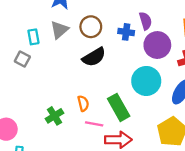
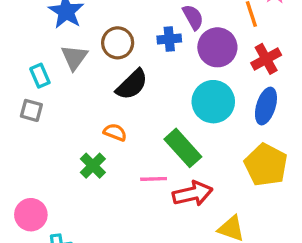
orange semicircle: (83, 103) -> (115, 132), moved, turned -42
green cross: (54, 116) -> (93, 166), moved

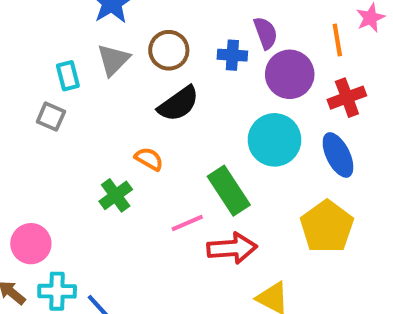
blue ellipse: (266, 106) -> (338, 155), turned -52
pink line: (154, 179) -> (187, 223), turned -30

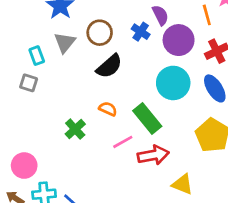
blue cross: (232, 55) -> (141, 32), turned 36
orange semicircle: (149, 159) -> (108, 109), moved

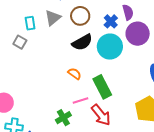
cyan circle: (173, 83) -> (110, 47), moved
green cross: (75, 129) -> (63, 118), moved
red arrow: (153, 155) -> (101, 115), turned 50

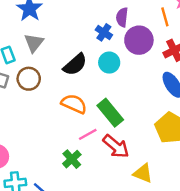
purple semicircle: (128, 12) -> (122, 17), turned -147
brown circle: (80, 16) -> (29, 79), moved
cyan circle: (110, 47) -> (109, 63), size x0.7
orange semicircle: (75, 74) -> (74, 104), size x1.5

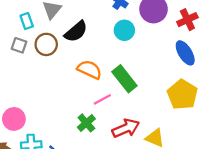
black semicircle: (75, 65) -> (76, 32), moved
red arrow: (116, 146) -> (126, 128), moved, turned -64

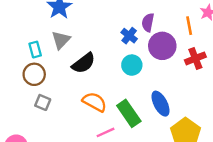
brown circle: (46, 44) -> (34, 74), moved
gray square: (19, 45) -> (43, 102), moved
blue ellipse: (185, 53) -> (161, 104), moved

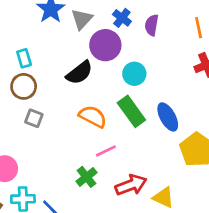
blue cross: (129, 36) -> (122, 18), moved
gray triangle: (61, 40) -> (82, 19), moved
purple circle: (162, 46) -> (105, 45), moved
green rectangle: (129, 113) -> (131, 111), moved

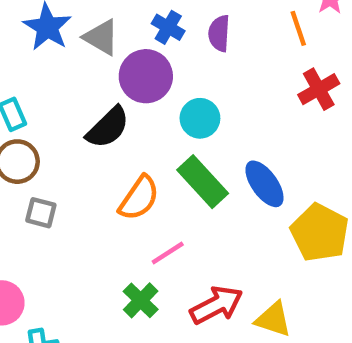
gray triangle: (82, 19) -> (101, 37), turned -35
orange semicircle: (93, 117) -> (139, 198), turned 104

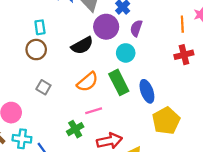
purple semicircle: (219, 33) -> (136, 28), moved
gray square: (41, 213) -> (43, 87), moved

